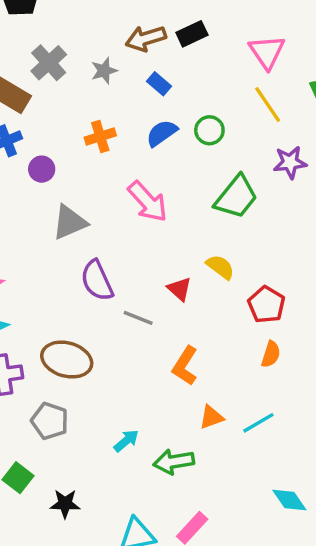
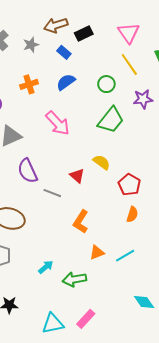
black rectangle: (192, 34) -> (84, 33), moved
green circle: (209, 130) -> (106, 84), moved

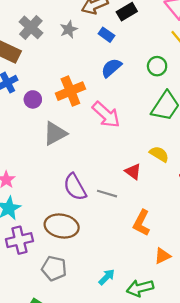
orange cross: (29, 84) -> (70, 91), moved, size x1.4
purple semicircle: (28, 171) -> (75, 187), moved

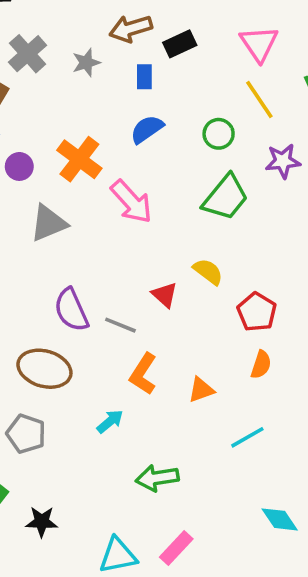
blue rectangle: (106, 35) -> (144, 77), turned 49
orange cross: (70, 91) -> (79, 159), turned -36
orange L-shape: (142, 223) -> (143, 374), moved
orange triangle: (162, 256) -> (201, 390), moved
cyan arrow: (107, 277) -> (110, 421), moved

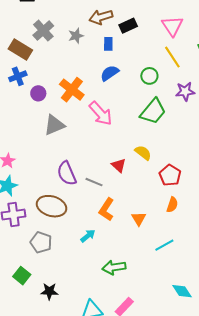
orange triangle: (201, 390) -> (139, 219), turned -42

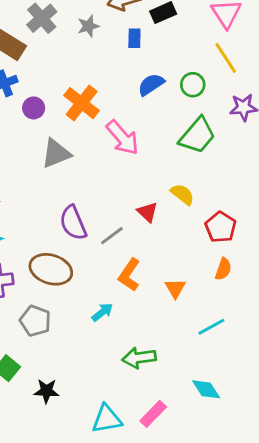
blue semicircle: (110, 73) -> (151, 85), moved
gray line: (94, 182) -> (112, 236), turned -60
cyan diamond: (182, 291) -> (206, 389), moved

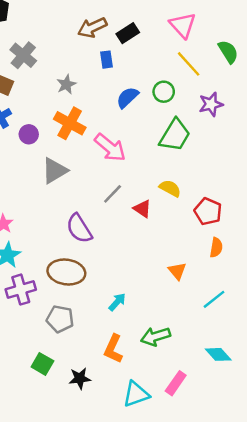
gray star: (88, 26) -> (66, 84), moved
gray line: (112, 236) -> (113, 194), moved
orange L-shape: (129, 275) -> (113, 349), moved

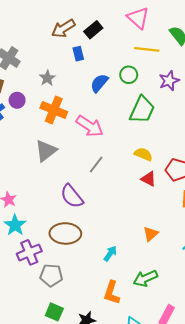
yellow line: (189, 64) -> (147, 49), turned -35
purple circle: (29, 134) -> (17, 100), moved
red triangle: (142, 209) -> (149, 179), moved
orange triangle: (177, 271) -> (151, 234), moved, turned 35
gray pentagon: (60, 319) -> (51, 275), moved

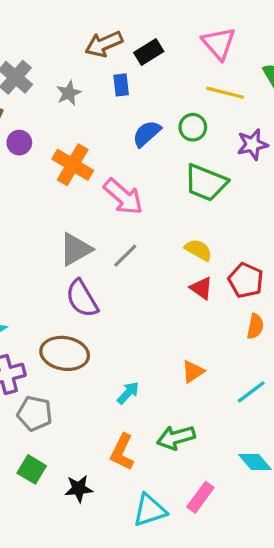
gray star: (47, 78) -> (69, 93), moved
green trapezoid: (142, 110) -> (206, 183), turned 80
gray triangle: (46, 151) -> (76, 249), moved

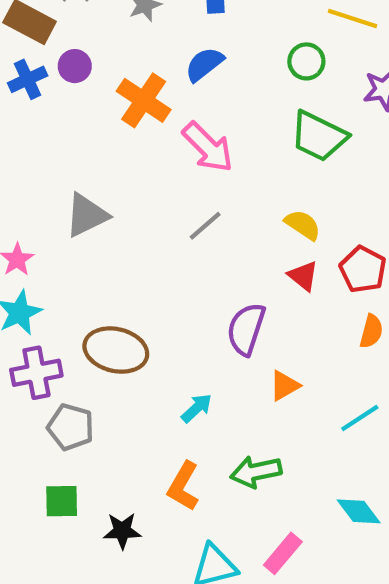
blue semicircle: (147, 134) -> (204, 64), moved
gray triangle: (76, 249) -> (87, 215), moved
purple semicircle: (82, 299) -> (246, 329), moved, turned 45
green square: (32, 469) -> (62, 501), turned -36

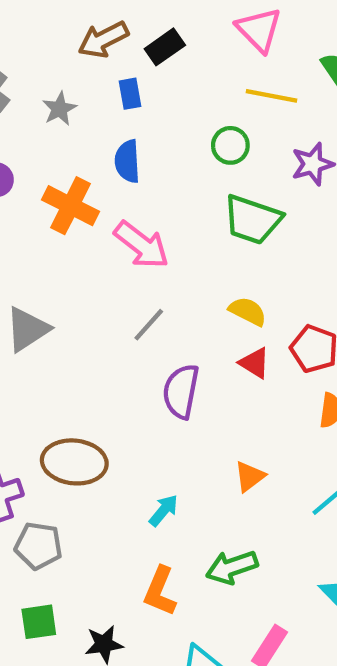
blue semicircle: (204, 64) -> (127, 161), turned -48
purple semicircle: (246, 329) -> (181, 391), moved

